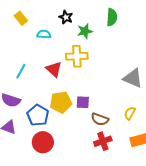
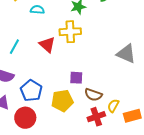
yellow pentagon: (61, 102) -> (62, 101), moved
yellow semicircle: (130, 113) -> (113, 106), moved
red circle: (43, 142) -> (25, 118), moved

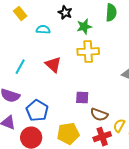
yellow cross: (70, 32) -> (88, 52), moved
yellow pentagon: (62, 101) -> (68, 134), moved

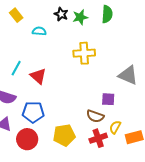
green star: (84, 27) -> (80, 17), moved
red triangle: (53, 65) -> (38, 76), moved
purple square: (82, 98) -> (108, 99), moved
blue pentagon: (37, 111) -> (33, 112), turned -30

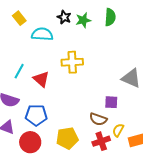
cyan semicircle: (39, 31) -> (42, 34), size x1.5
yellow cross: (84, 53) -> (72, 62), moved

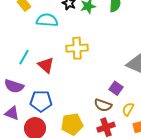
purple square: (111, 102) -> (116, 88), turned 32
yellow semicircle: (118, 130) -> (128, 109), moved

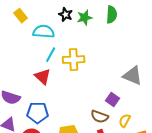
cyan line: (24, 57) -> (51, 55), moved

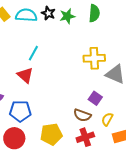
cyan semicircle: (44, 32) -> (26, 15), moved
yellow cross: (74, 60) -> (94, 58), moved

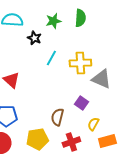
black star: (48, 13) -> (34, 38), moved
cyan line: (33, 53) -> (51, 58), moved
brown semicircle: (82, 115) -> (57, 117), moved, turned 84

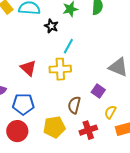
yellow cross: (80, 63) -> (60, 69), moved

